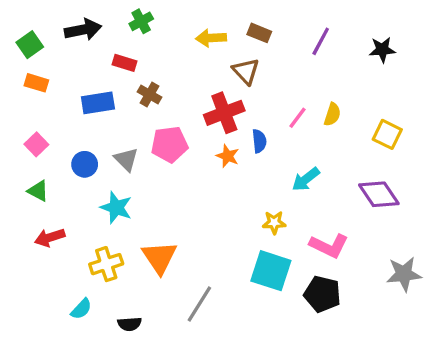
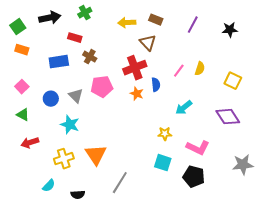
cyan square: (271, 271) -> (163, 163), size x0.7

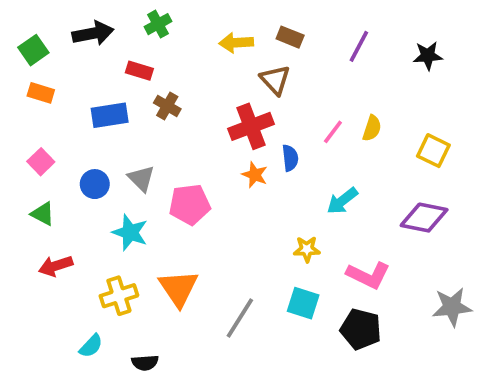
pink pentagon: (102, 87) -> (190, 205), moved
purple diamond: (228, 117) -> (424, 218), turned -45
gray line: (120, 183) -> (240, 318), moved

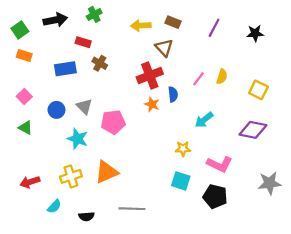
red arrow: (56, 266) -> (30, 182), moved
orange triangle: (178, 288) -> (106, 172), turned 40
gray line: (240, 318) -> (132, 209), moved, turned 60

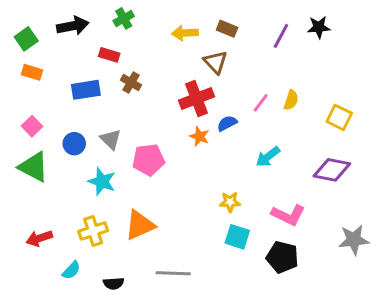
black star: (255, 33) -> (319, 27), moved
blue semicircle: (173, 94) -> (227, 123), turned -112
green triangle: (25, 128) -> (33, 167), size x1.6
yellow star: (183, 149) -> (230, 202), moved

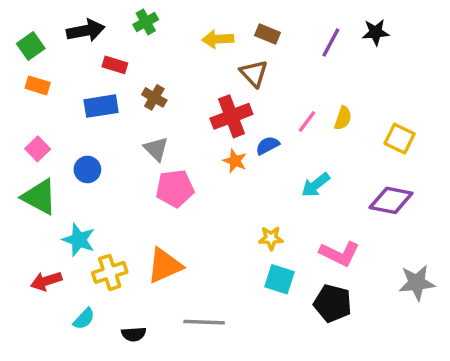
red rectangle: (109, 55) -> (115, 65), moved
gray triangle: (111, 139) -> (156, 149), moved
cyan star: (102, 182) -> (79, 240), moved

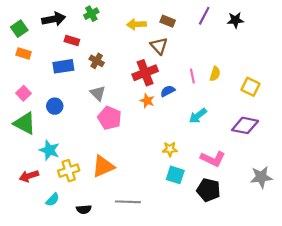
purple line: (331, 43) -> (204, 16), moved
pink line: (307, 121) -> (192, 76), turned -48
pink pentagon: (175, 188) -> (110, 118), turned 30

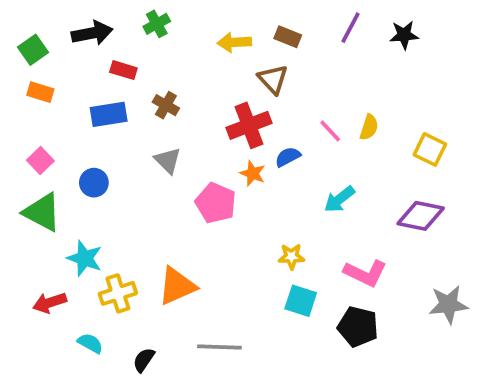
pink line: (192, 76) -> (330, 131), turned -32
pink pentagon: (110, 118) -> (216, 203), moved
cyan semicircle: (53, 200) -> (90, 343), turned -104
black semicircle: (84, 209) -> (144, 360), turned 128

